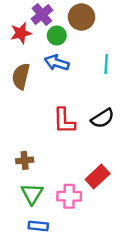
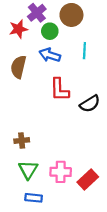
cyan line: (106, 64) -> (84, 51), moved
red L-shape: (64, 121) -> (60, 90), moved
red rectangle: (98, 176) -> (88, 179), moved

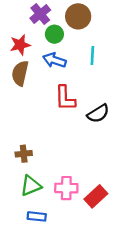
red star: (18, 29) -> (20, 45), moved
green triangle: (28, 170) -> (31, 186), turned 36

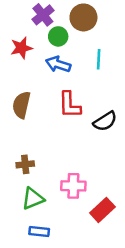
brown semicircle: (20, 73) -> (21, 105), moved
pink cross: (66, 188) -> (73, 186), moved

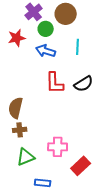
brown semicircle: (21, 105) -> (16, 108), moved
black semicircle: (105, 121) -> (84, 84), moved
blue rectangle: (39, 231) -> (43, 183), moved

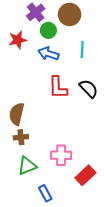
black semicircle: (84, 84) -> (89, 89), turned -102
blue rectangle: (43, 183) -> (45, 193), turned 56

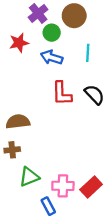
brown semicircle: (17, 114) -> (18, 122), turned 70
brown cross: (21, 137) -> (12, 150), moved
pink cross: (61, 155) -> (63, 186), moved

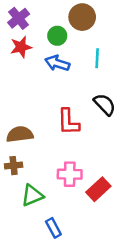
purple cross: (38, 13) -> (19, 18), moved
red L-shape: (62, 93) -> (68, 122), moved
pink cross: (63, 186) -> (70, 174), moved
red rectangle: (91, 187) -> (98, 189), moved

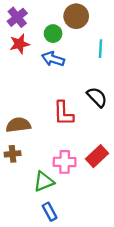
cyan line: (97, 58) -> (100, 49), moved
red rectangle: (98, 189) -> (97, 156), moved
green triangle: (32, 195) -> (44, 182), moved

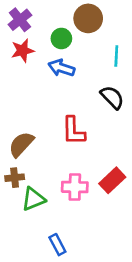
black semicircle: (97, 97) -> (112, 97), moved
brown semicircle: (18, 125) -> (21, 144), turned -40
green triangle: (44, 182) -> (33, 199), moved

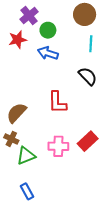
brown circle: (88, 18) -> (85, 14), moved
purple cross: (20, 20) -> (29, 16), moved
brown cross: (15, 178) -> (11, 139), turned 32
blue rectangle: (57, 245) -> (27, 191), moved

